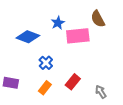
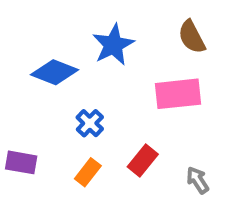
blue star: (58, 23) -> (113, 45), size x1.5
pink rectangle: (78, 36) -> (178, 94), moved

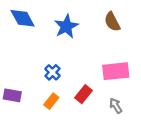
blue diamond: (54, 72) -> (23, 18), moved, turned 40
pink rectangle: (178, 94) -> (116, 71), moved

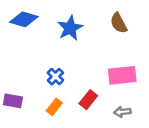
blue diamond: (23, 18) -> (24, 19), turned -45
gray arrow: (116, 106) -> (122, 112), turned -63

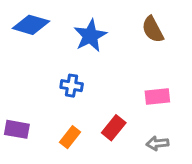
pink rectangle: (122, 75) -> (157, 97), size x0.7
blue cross: (55, 77) -> (72, 86), moved, turned -35

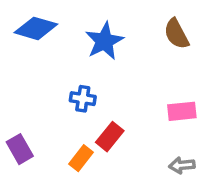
red rectangle: (114, 128) -> (110, 137), moved
purple rectangle: (17, 129) -> (20, 149), turned 50

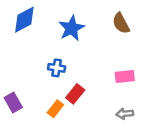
blue diamond: (36, 28) -> (24, 20), turned -44

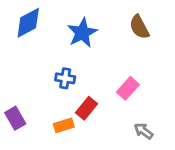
pink rectangle: (125, 77) -> (128, 88), moved, turned -42
orange rectangle: (55, 109) -> (64, 125), turned 35
gray arrow: (125, 114) -> (144, 131), turned 42

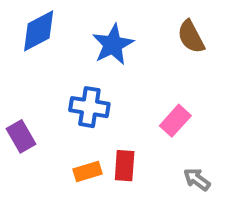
blue cross: (65, 78) -> (89, 107), size x1.4
red rectangle: (87, 108) -> (125, 166), moved, turned -35
purple rectangle: (15, 118) -> (21, 136), moved

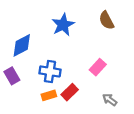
blue diamond: (39, 31) -> (22, 45), moved
blue cross: (89, 107) -> (50, 71), moved
red rectangle: (125, 166) -> (70, 92), turned 42

